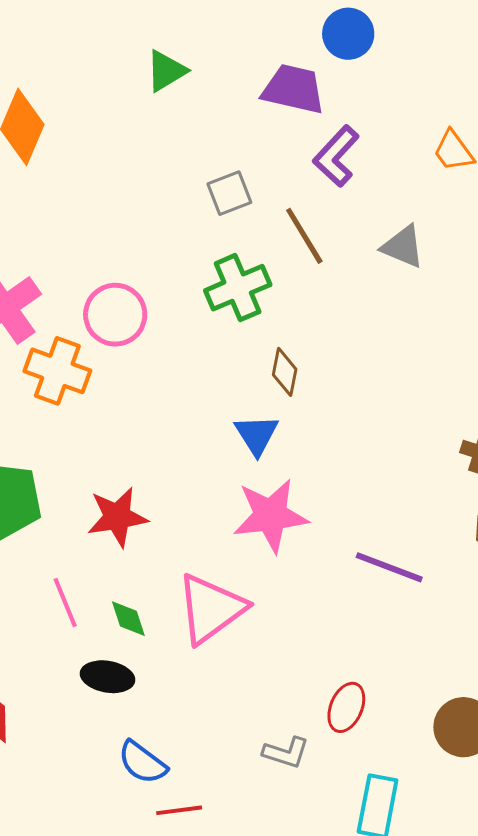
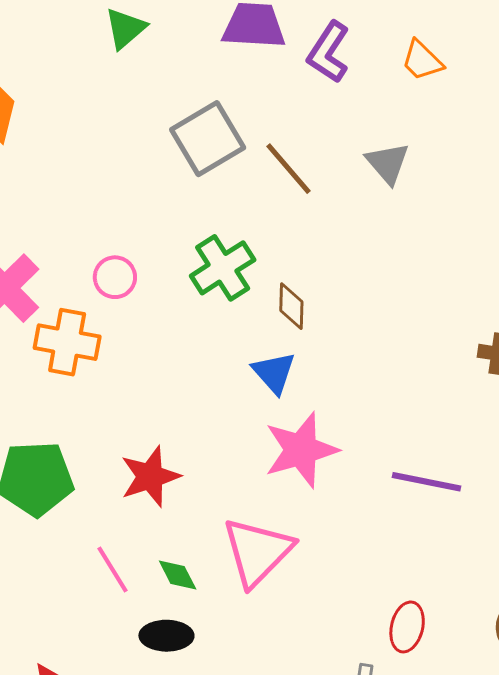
purple L-shape: (336, 156) -> (328, 52), moved
gray square: (229, 193) -> (208, 139), size x1.6
gray triangle: (403, 247) -> (388, 163), turned 36
green cross: (238, 288) -> (223, 268), moved
pink circle: (115, 315) -> (115, 277), size x0.7

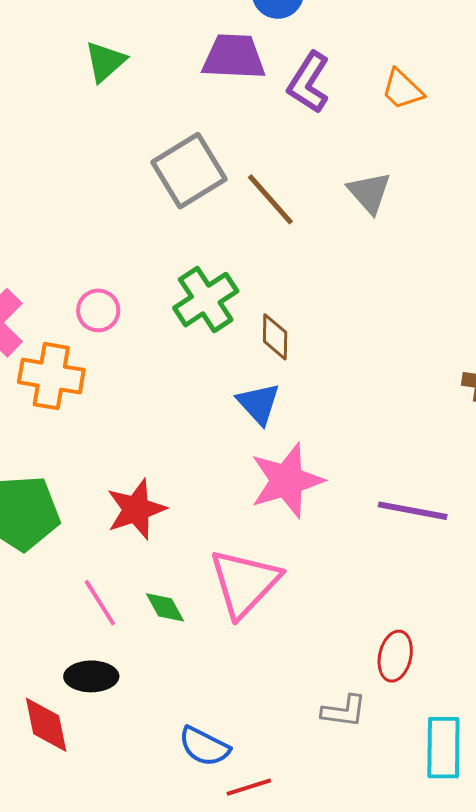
black ellipse: (166, 636) -> (91, 676), moved

